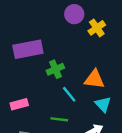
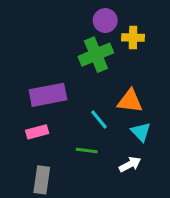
yellow cross: (97, 28) -> (133, 38), turned 36
purple rectangle: (28, 49) -> (48, 95), moved
green cross: (55, 69) -> (96, 55), moved, size x1.5

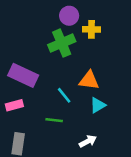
purple rectangle: (48, 95) -> (23, 75), turned 36
cyan triangle: (141, 132) -> (98, 105), turned 42
white arrow: (130, 164) -> (88, 141), moved

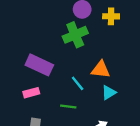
yellow cross: (91, 29) -> (111, 16), moved

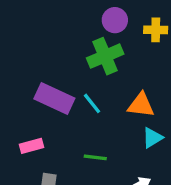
cyan line: (78, 83) -> (92, 103), moved
pink rectangle: (31, 93) -> (32, 146), moved

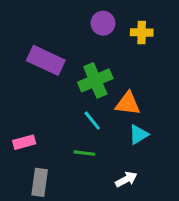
green cross: (105, 56) -> (95, 80), moved
purple rectangle: (54, 99) -> (46, 60), moved
cyan line: (92, 103) -> (92, 121), moved

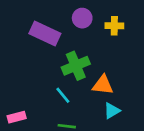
purple rectangle: (46, 60) -> (45, 34), moved
cyan line: (92, 121) -> (63, 95), moved

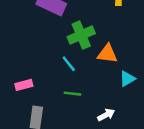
cyan triangle: (112, 111) -> (127, 79), moved

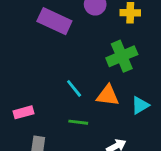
green cross: (81, 35) -> (122, 56), moved
orange triangle: (107, 54) -> (108, 96), moved

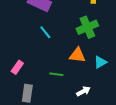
cyan line: (74, 88) -> (45, 32), moved
pink rectangle: (24, 112) -> (17, 67), turned -40

